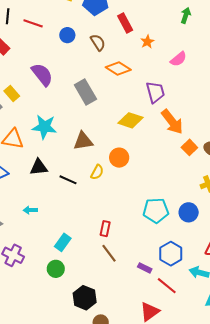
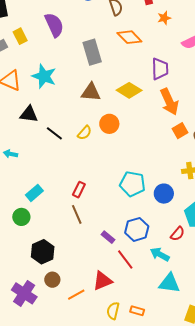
brown triangle: (83, 141) -> (91, 92), moved

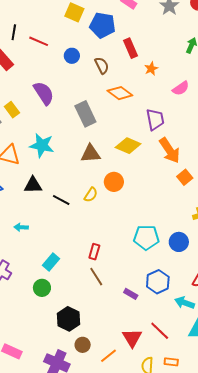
red line: (125, 260) -> (160, 331), moved
red triangle: (102, 281) -> (132, 338), turned -30

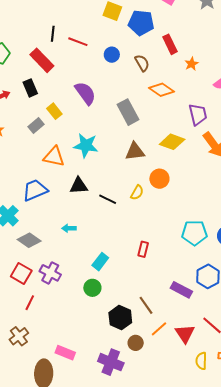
brown line: (96, 277) -> (146, 305), moved
purple rectangle: (131, 294) -> (181, 290), size x1.5
orange line: (109, 356) -> (159, 329), moved

